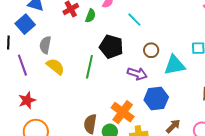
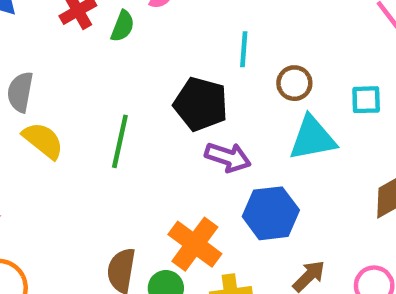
cyan line: (134, 20) -> (244, 49), moved, turned 49
black pentagon: (111, 47) -> (201, 104), moved
brown circle: (151, 50) -> (294, 83), moved

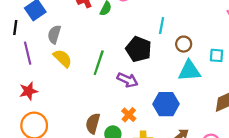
purple arrow: (228, 157) -> (127, 80), moved
orange cross: (195, 244) -> (129, 115), size x0.6

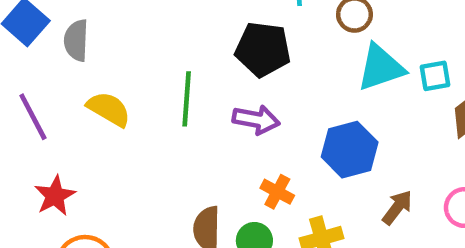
gray semicircle: (54, 34) -> (76, 40), moved
cyan square: (217, 55) -> (435, 76), moved

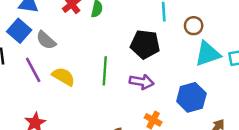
gray semicircle: (76, 40) -> (46, 40), turned -50
purple line: (33, 117) -> (33, 70), moved

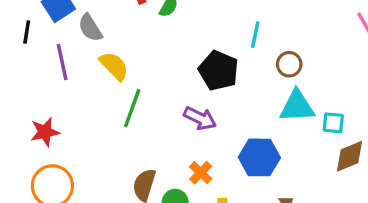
green line: (105, 71) -> (132, 108), moved
yellow semicircle: (63, 77) -> (114, 66), moved

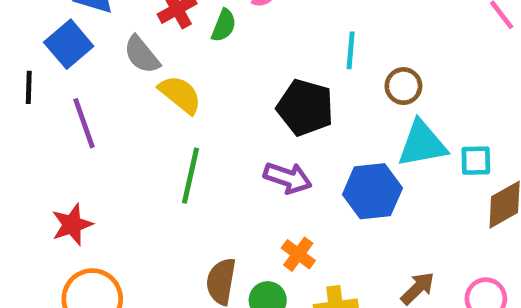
gray semicircle: (90, 28) -> (142, 55), moved
yellow semicircle: (114, 66) -> (180, 94), moved
blue hexagon: (259, 157) -> (372, 191), moved

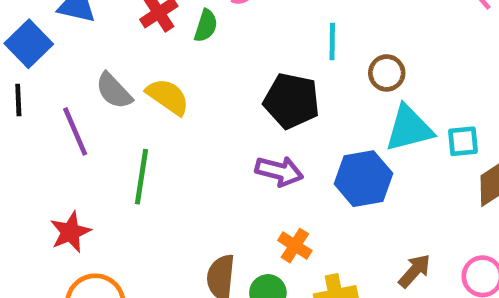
blue square: (69, 44) -> (29, 44), moved
gray semicircle: (142, 55) -> (114, 91), moved
green line: (191, 176) -> (141, 177), moved

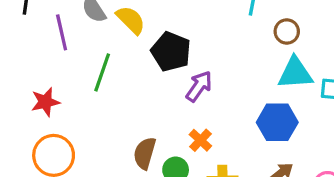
black pentagon: (292, 101) -> (171, 52), moved
purple arrow: (279, 171) -> (199, 86), turned -80
blue hexagon: (363, 179) -> (277, 122), moved

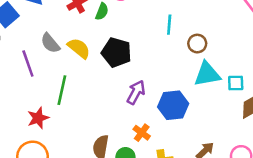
black pentagon: (171, 52) -> (116, 52), moved
red star: (45, 102) -> (38, 118), moved
blue hexagon: (277, 122) -> (173, 105), moved

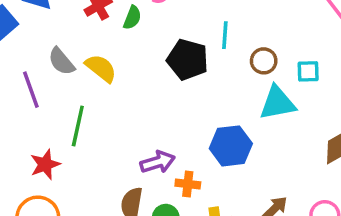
black pentagon: (116, 52) -> (188, 60), moved
cyan square: (236, 83) -> (308, 71), moved
purple arrow: (136, 92) -> (158, 162), moved, turned 45
orange cross: (142, 133) -> (188, 184), turned -30

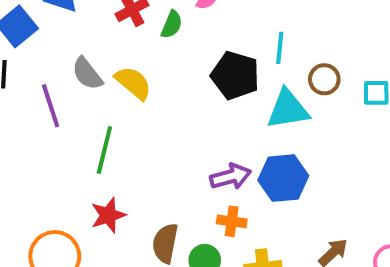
cyan triangle: (278, 103) -> (288, 109), moved
purple arrow: (158, 162) -> (231, 177), moved
red star: (45, 164) -> (108, 215), moved

